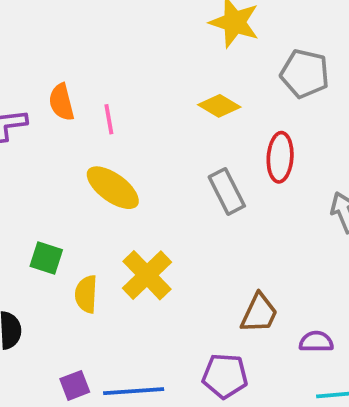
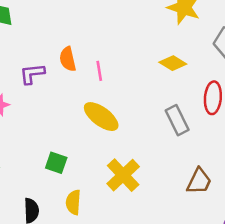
yellow semicircle: (86, 294) -> (73, 202), moved
brown trapezoid: (259, 313) -> (199, 181), moved

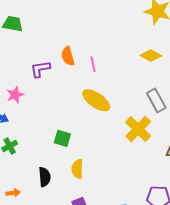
yellow cross: (123, 175) -> (138, 129), moved

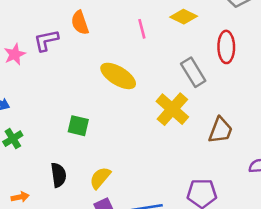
pink line: (93, 64) -> (142, 29), moved
pink star: (15, 95) -> (15, 54), moved
yellow semicircle: (77, 169) -> (100, 178), moved, turned 42

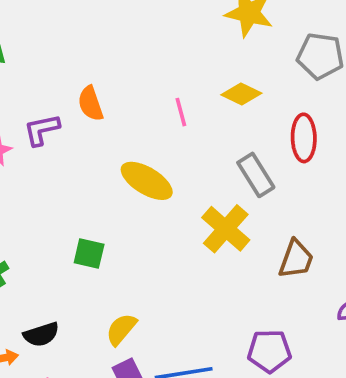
black semicircle: (59, 175) -> (41, 334), moved, turned 80

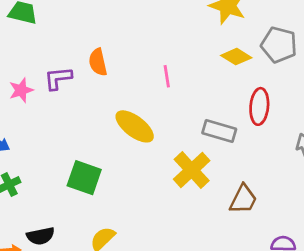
yellow diamond: (241, 94) -> (236, 57), moved
gray rectangle: (256, 175) -> (219, 131), turned -48
green square: (89, 254) -> (84, 178), size x1.4

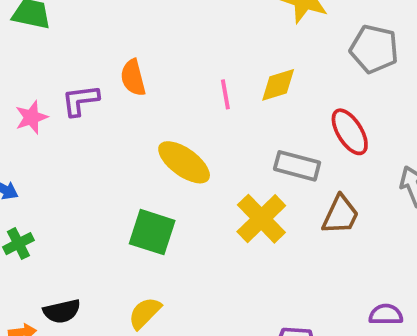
yellow diamond: (236, 57) -> (278, 85), moved, turned -48
red ellipse: (259, 106) -> (350, 132), turned -36
green square: (84, 178) -> (152, 232), moved
brown trapezoid: (243, 199) -> (340, 215), moved

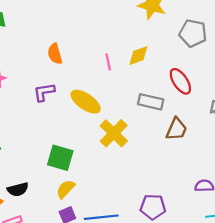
purple L-shape: (80, 100) -> (44, 92), moved
yellow cross: (261, 219) -> (114, 133), moved
green square: (152, 232) -> (60, 158), moved

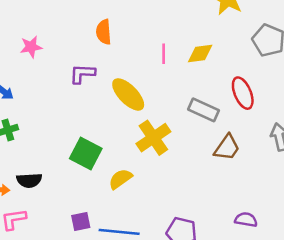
yellow semicircle: (66, 189) -> (120, 179), moved

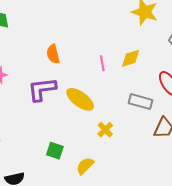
purple L-shape: (82, 74) -> (42, 89), size x1.4
yellow cross: (153, 138) -> (105, 130), size x0.6
green square: (86, 154) -> (55, 151), size x0.7

